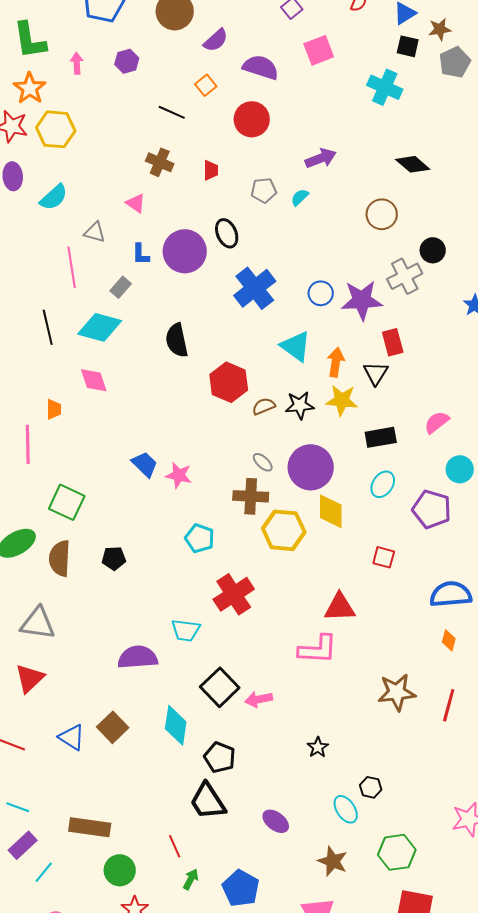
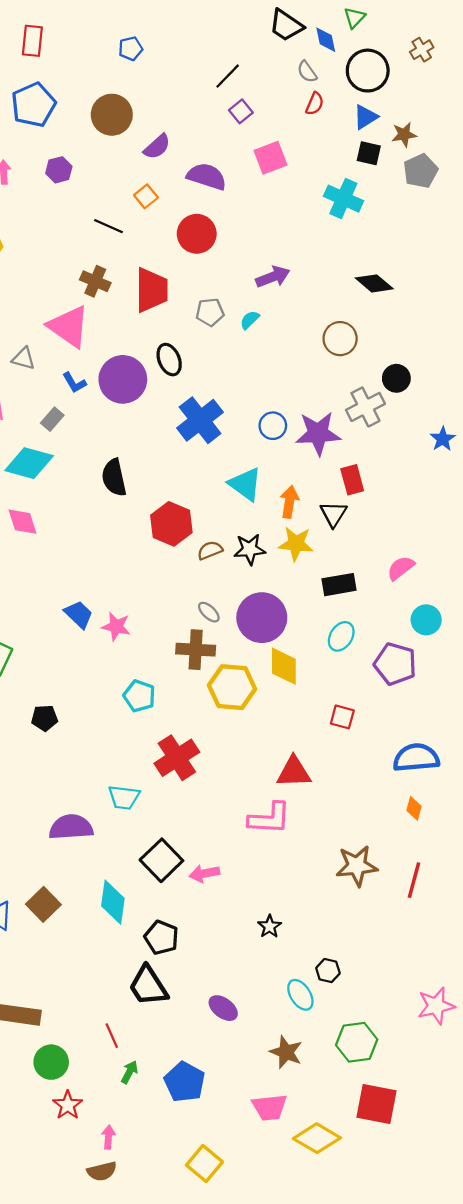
red trapezoid: (211, 170) -> (151, 290), size x2.0
pink triangle: (136, 203) -> (69, 326), size x2.0
blue L-shape: (141, 254) -> (74, 383), turned -30

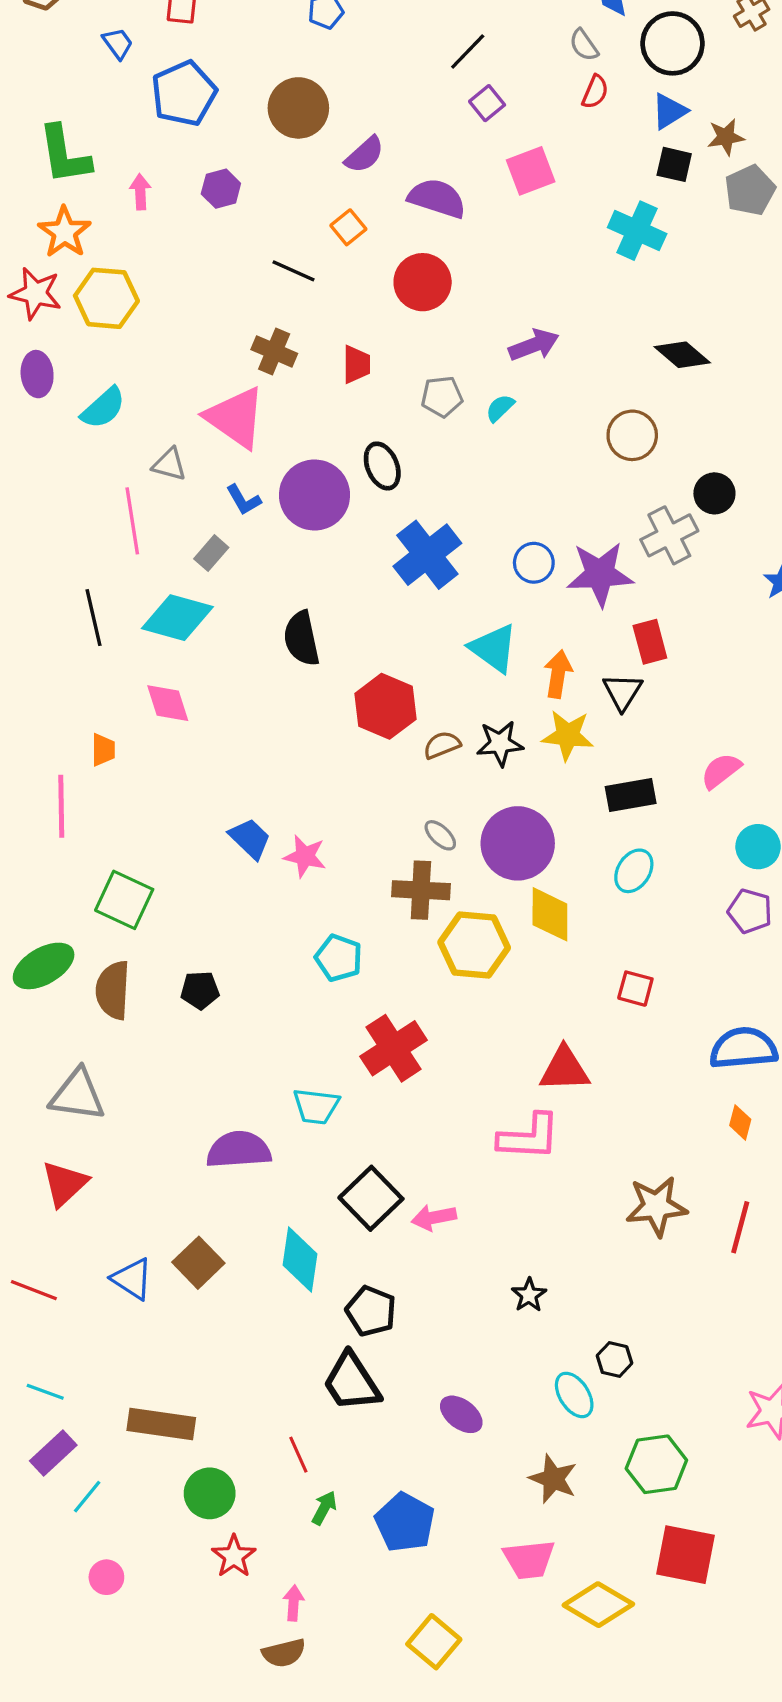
red trapezoid: (151, 290) -> (356, 364), size x0.6
purple pentagon: (395, 664) -> (750, 911), moved, size x0.7

